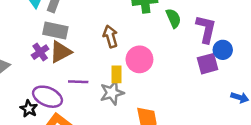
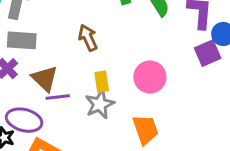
brown triangle: (61, 52) -> (45, 79), moved, turned -40
pink circle: (139, 59) -> (150, 77), moved

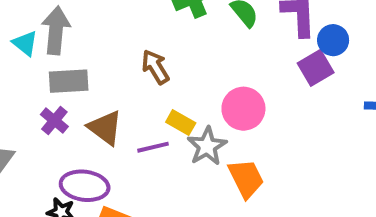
yellow rectangle: (102, 82) -> (181, 123), turned -45
purple line: (58, 97) -> (153, 147), moved
gray star: (100, 104) -> (207, 146), moved

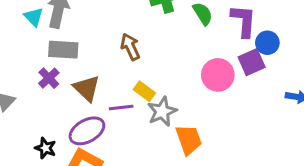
pink circle: (243, 109) -> (218, 75), moved
purple ellipse: (85, 186) -> (87, 131), moved, turned -44

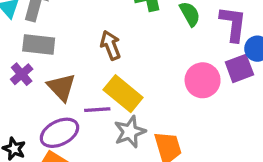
yellow rectangle: (144, 91) -> (123, 94), size x1.6
gray star: (162, 112) -> (130, 132), moved

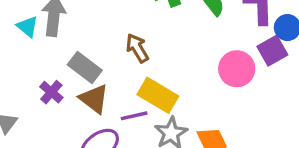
gray rectangle: (39, 45) -> (85, 67), moved, turned 40

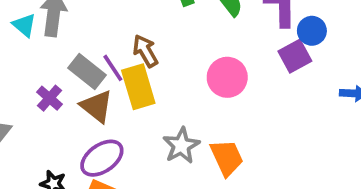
pink circle: (237, 69) -> (227, 77), moved
yellow rectangle: (158, 95) -> (138, 87), moved, turned 42
purple line: (134, 116) -> (113, 68), moved, turned 68

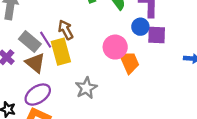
blue circle: (312, 31) -> (140, 27), moved
purple square: (295, 56) -> (157, 35), turned 30
orange trapezoid: (227, 158) -> (129, 62), moved

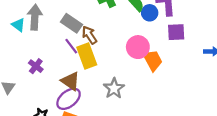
blue circle: (140, 27) -> (150, 13), moved
gray rectangle: (30, 42) -> (72, 23), moved
brown triangle: (35, 63) -> (71, 81), moved

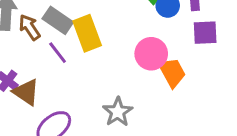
brown arrow: (89, 35) -> (30, 27), moved
yellow rectangle: (87, 56) -> (87, 33), moved
brown triangle: (71, 81) -> (26, 92), moved

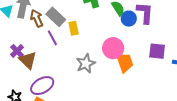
yellow rectangle: (87, 33) -> (74, 28), size x0.6
purple square: (205, 33) -> (157, 51), moved
gray star: (118, 112) -> (86, 64), moved

